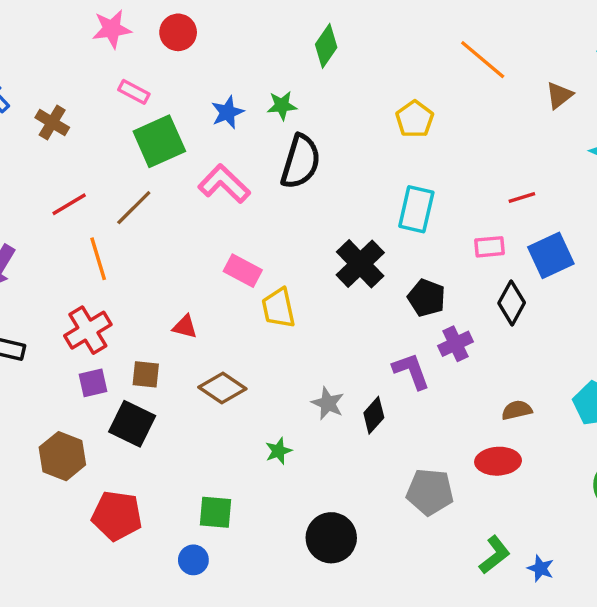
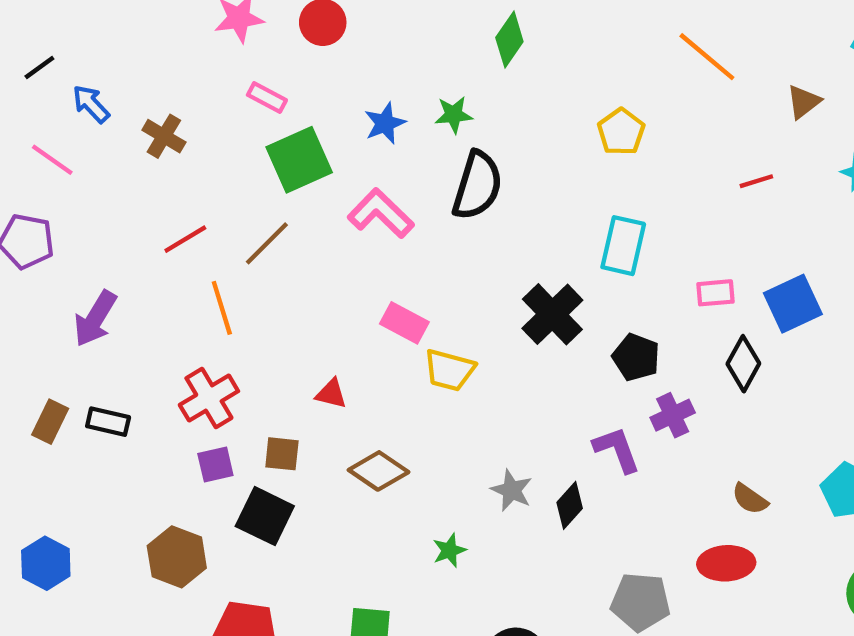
red line: (522, 197) -> (756, 181), moved
yellow trapezoid: (278, 308) -> (449, 370), turned -63
brown semicircle: (517, 410) -> (750, 499), turned -132

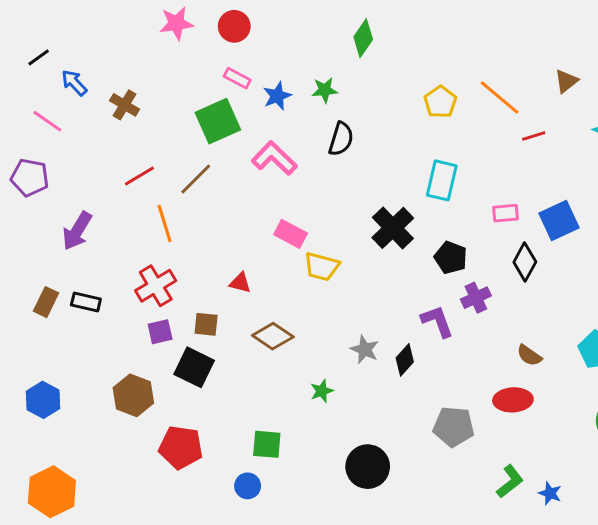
orange line: (707, 57) -> (500, 97), moved
pink rectangle: (267, 98) -> (237, 78), moved
black semicircle: (477, 186) -> (341, 139), size x0.7

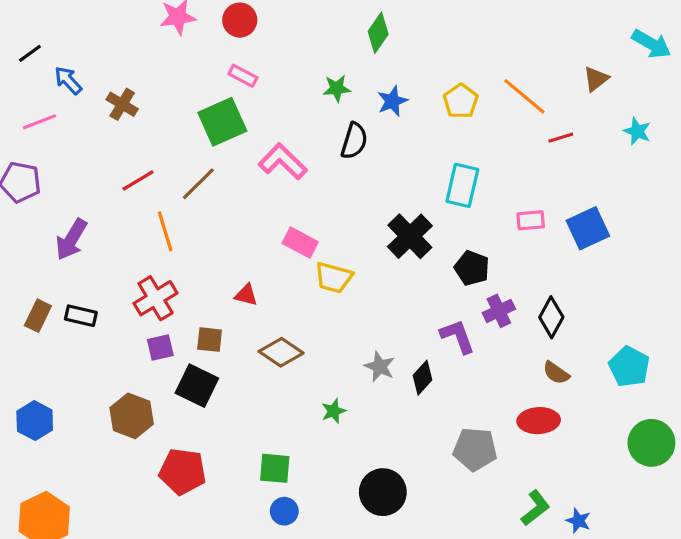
blue star: (277, 96) -> (392, 101), moved
pink line: (47, 121) -> (39, 122), turned -56
black diamond: (525, 262) -> (551, 317), moved
blue circle: (248, 486) -> (284, 511), moved

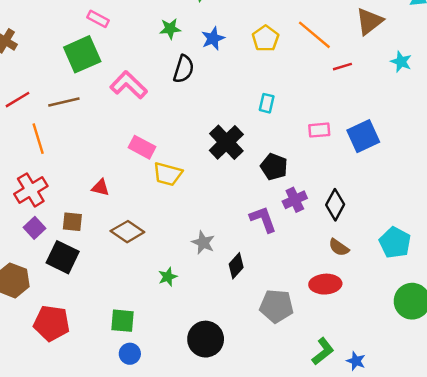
brown triangle: (596, 79) -> (369, 21), size x1.4
brown line: (198, 184) -> (64, 102), turned 32
cyan rectangle: (462, 185) -> (267, 103), size x0.6
purple square: (160, 347) -> (35, 228), turned -30
black diamond: (423, 378) -> (236, 266), moved

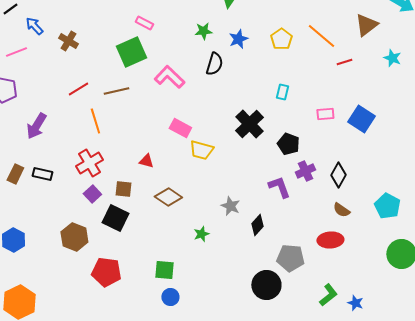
blue square: (363, 136) -> (361, 119), turned -32
black circle: (206, 339) -> (266, 285), moved

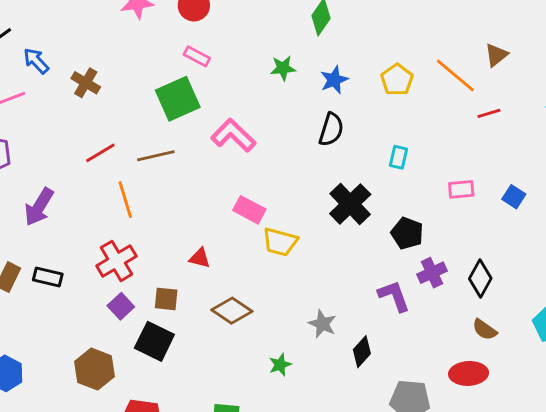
brown triangle: (366, 25) -> (496, 55), moved, size x0.7
black semicircle: (214, 64) -> (331, 129), moved
blue square: (361, 119) -> (514, 197), size x0.6

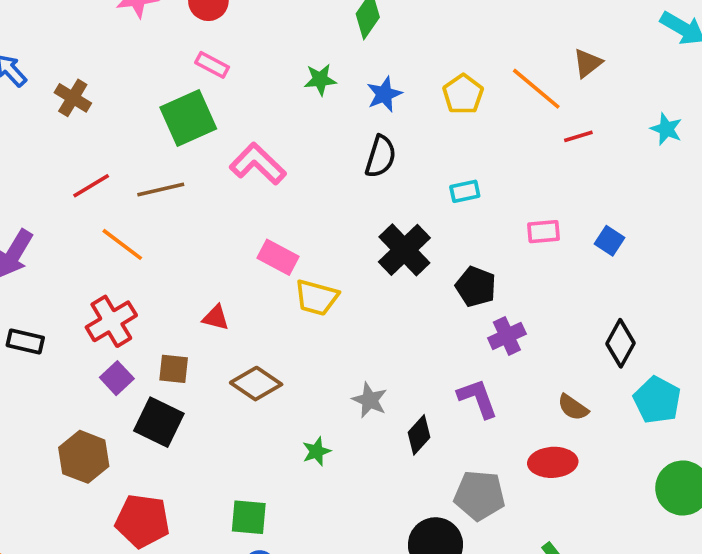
cyan rectangle: (398, 157) -> (465, 191), turned 65
orange line: (125, 200) -> (122, 244), turned -36
black diamond: (480, 278) -> (621, 343), moved
purple L-shape: (394, 296) -> (478, 398), moved

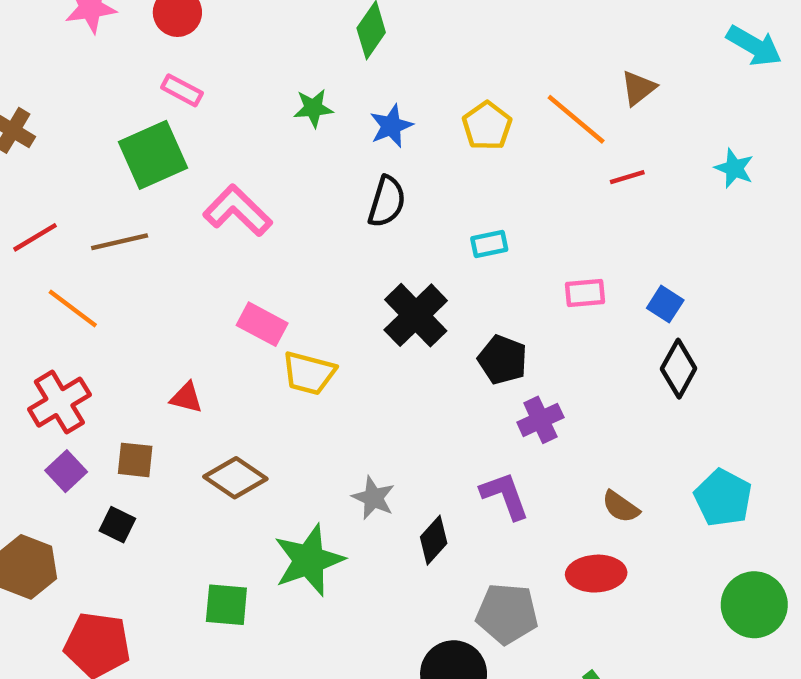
black diamond: (621, 343) -> (679, 369), moved
black square: (159, 422) -> (117, 525), size x0.6
green star: (316, 451) -> (309, 560), size x2.0
green square: (249, 517) -> (226, 605), moved

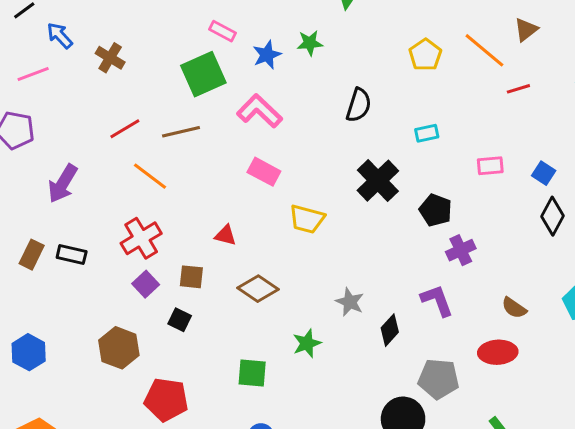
blue star: (391, 126) -> (267, 55), moved
pink rectangle: (262, 324) -> (264, 172), moved
green star: (309, 560) -> (307, 343), size x0.6

